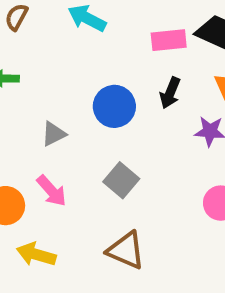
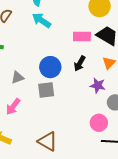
gray square: (121, 180) -> (46, 90), moved, turned 36
pink arrow: (51, 191) -> (13, 106), turned 72

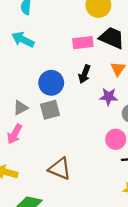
cyan arrow: (41, 20) -> (23, 40), moved
gray triangle: (18, 78) -> (21, 108), moved

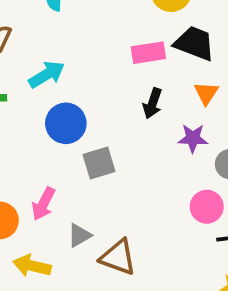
cyan arrow: (23, 40) -> (47, 74), moved, turned 125
blue circle: (51, 83) -> (66, 123), moved
gray triangle: (21, 108) -> (79, 235), moved

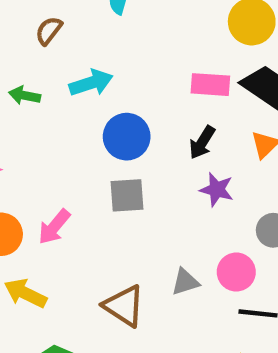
blue circle: (66, 123) -> (127, 137), moved
purple star: (193, 138) -> (217, 190), moved
gray triangle: (79, 235) -> (185, 282), moved

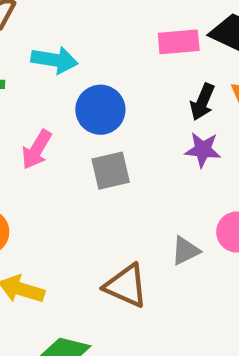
cyan arrow: (91, 83) -> (55, 60), turned 36
black arrow: (202, 142) -> (202, 102), moved
pink arrow: (54, 227) -> (37, 150), moved

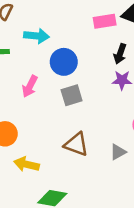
gray triangle: (185, 251) -> (118, 152), moved
brown triangle: (126, 286) -> (76, 144), moved

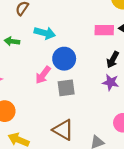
pink arrow: (30, 86) -> (43, 75), moved

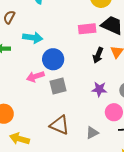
pink arrow: (43, 75) -> (35, 77), turned 42
purple star: (111, 82) -> (99, 89), moved

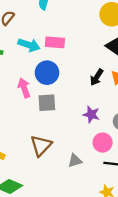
pink rectangle: (87, 29) -> (55, 42), moved
pink arrow: (35, 77) -> (24, 88), turned 78
brown triangle: (60, 125) -> (41, 146), turned 40

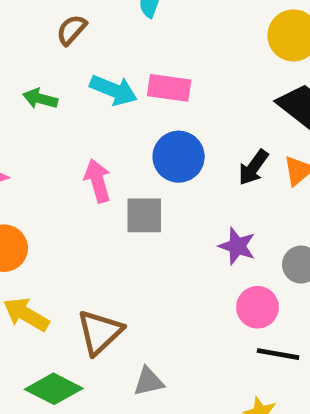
blue circle: (47, 73) -> (179, 157), moved
brown triangle: (41, 146) -> (100, 332), moved
gray triangle: (75, 161) -> (149, 382), moved

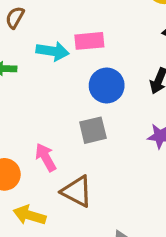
pink arrow: (98, 181) -> (46, 157), moved
brown triangle: (100, 332) -> (77, 191), moved, turned -36

